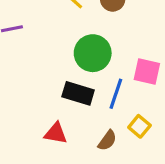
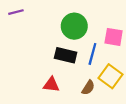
yellow square: (139, 126) -> (111, 76), size x1.5

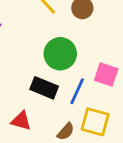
yellow square: (111, 76) -> (95, 122), turned -30

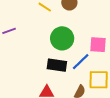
blue line: (77, 91) -> (81, 62), turned 36

